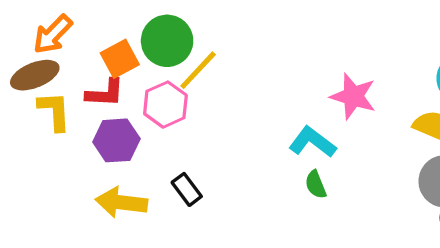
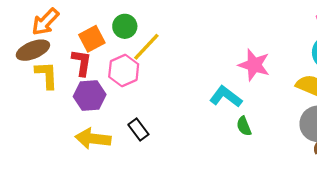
green circle: (167, 41) -> (125, 26), size x0.7
red L-shape: (105, 93) -> (82, 63), turned -84
green semicircle: (316, 185) -> (244, 126), moved

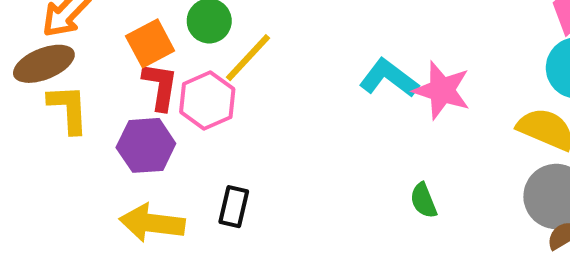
red L-shape: (82, 63) -> (160, 86), moved
cyan L-shape: (226, 97) -> (389, 78), moved
black rectangle: (138, 130) -> (234, 207), turned 50

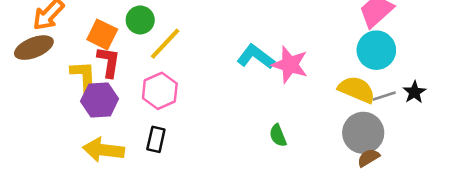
orange square: (150, 43) -> (102, 34), turned -36
pink hexagon: (207, 101) -> (160, 91), moved
yellow L-shape: (68, 109) -> (84, 76), moved

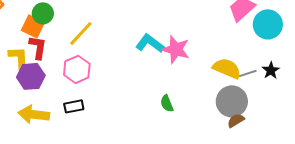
green circle: (140, 20) -> (43, 13), moved
cyan circle: (376, 50) -> (268, 24), moved
black rectangle: (156, 139) -> (74, 106), turned 66

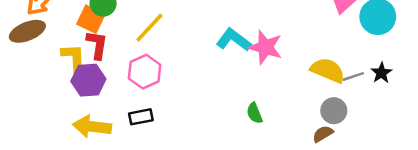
gray circle: (232, 101) -> (334, 111), size x0.7
brown semicircle: (236, 120) -> (323, 134), moved

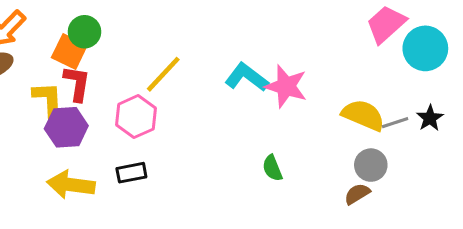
yellow line: (149, 28) -> (163, 74), moved

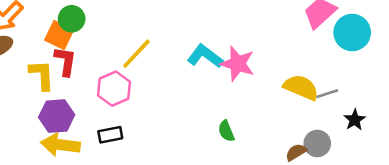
black star: (430, 118) -> (355, 120), moved
purple hexagon: (66, 127) -> (57, 116), moved
gray circle: (371, 165) -> (317, 143), moved

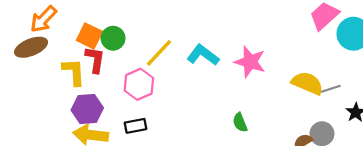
green circle: (72, 19) -> (113, 38), moved
cyan L-shape: (205, 56) -> (203, 55), moved

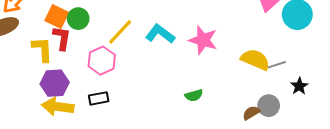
green semicircle: (240, 122) -> (194, 95), turned -84

